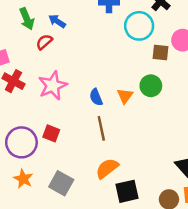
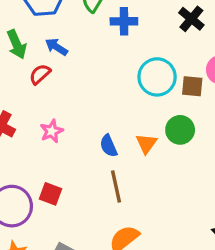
cyan circle: (139, 26) -> (157, 77), moved
pink star: (53, 86) -> (52, 131), size x0.6

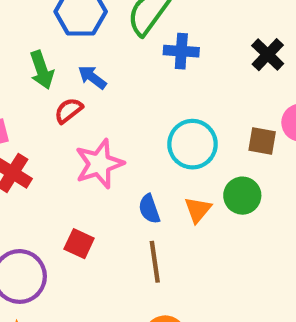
cyan circle: (157, 77) -> (192, 144), moved
pink star: (52, 131) -> (99, 164), moved, size x1.6
red square: (51, 194) -> (79, 244), moved

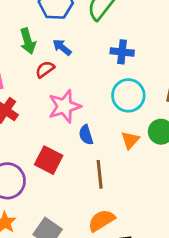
blue cross: (181, 51) -> (122, 52), moved
blue semicircle: (149, 209) -> (86, 135), moved
red square: (79, 244) -> (49, 160), size x1.4

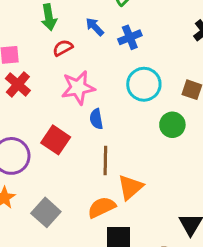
blue arrow: (62, 47) -> (95, 27), moved
blue cross: (122, 52) -> (130, 37), moved, turned -35
orange triangle: (130, 140) -> (130, 187), moved, size x1.4

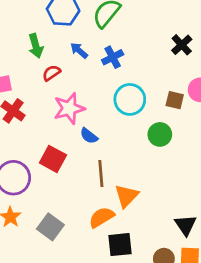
blue semicircle: (96, 119) -> (89, 136), turned -36

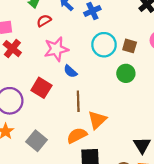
brown square: (175, 100) -> (130, 46), moved

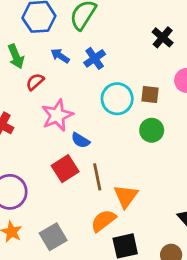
red square: (41, 88) -> (65, 169), moved, turned 36
gray square: (36, 141) -> (53, 237), turned 30

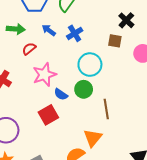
green arrow: (16, 56) -> (16, 29), turned -66
brown square: (150, 94) -> (115, 41), moved
green circle: (152, 130) -> (84, 89), moved
brown line: (97, 177) -> (106, 109), moved

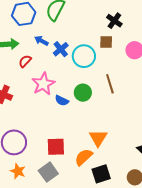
blue cross: (75, 33) -> (61, 49), moved
cyan circle: (90, 65) -> (84, 56), moved
brown line: (106, 109) -> (110, 84), moved
red square: (48, 115) -> (56, 147), moved, turned 36

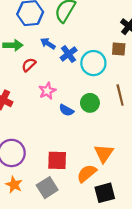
pink star: (43, 84) -> (47, 91), size x0.7

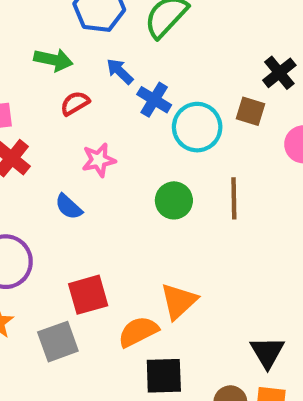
blue cross: (69, 54) -> (154, 100), turned -35
blue semicircle: (66, 110) -> (69, 207), moved
red square: (57, 160) -> (88, 295), turned -30

